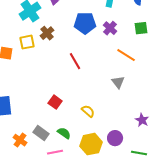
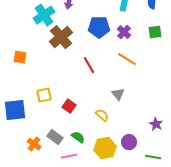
brown cross: (47, 33) -> (61, 37), size x1.6
yellow square: (27, 42) -> (44, 95), moved
orange line: (126, 55) -> (127, 59), moved
gray triangle: (118, 82) -> (118, 94), moved

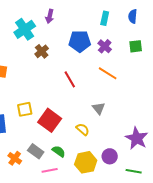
brown cross: (61, 37) -> (42, 51), size x0.6
red square: (69, 106) -> (50, 120), size x1.6
purple star: (156, 124) -> (137, 138), size x1.6

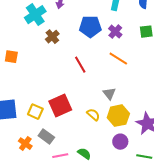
yellow square: (25, 109) -> (35, 112), moved, turned 35
red square: (50, 120) -> (60, 106), turned 30
green semicircle: (59, 151) -> (84, 154), moved
yellow hexagon: (86, 162) -> (118, 116), moved

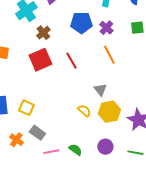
orange line: (118, 59) -> (109, 55), turned 30
red square: (60, 106) -> (40, 60), moved
purple circle: (120, 142) -> (105, 147), moved

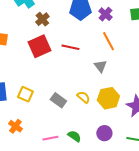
red line: (71, 61) -> (70, 47), turned -48
gray triangle: (100, 90) -> (100, 66), moved
gray rectangle: (37, 133) -> (58, 100), moved

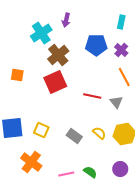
brown cross: (42, 19) -> (58, 55), size x1.5
red line: (70, 47) -> (92, 96), moved
orange cross: (15, 126) -> (31, 162), size x1.5

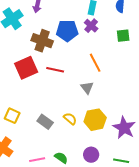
purple cross: (121, 50) -> (91, 26), moved
brown cross: (58, 55) -> (42, 41), moved, turned -30
red line: (92, 96) -> (55, 70), moved

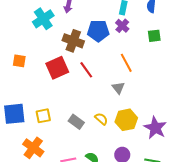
red line: (55, 70) -> (86, 70), turned 42
yellow square: (12, 116) -> (43, 116), turned -35

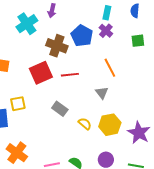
blue pentagon: (98, 31) -> (82, 36), turned 30
red line: (86, 70) -> (70, 75), turned -60
yellow square: (43, 116) -> (18, 104), moved
gray rectangle: (76, 122) -> (60, 109), moved

